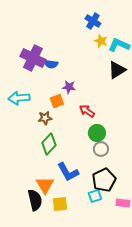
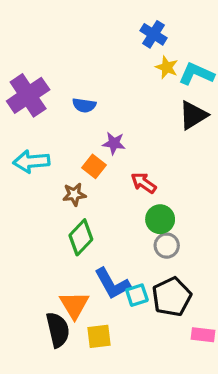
purple cross: (33, 58) -> (28, 95), moved, turned 30
orange square: (57, 101) -> (94, 166), turned -32
cyan square: (95, 196) -> (137, 295), moved

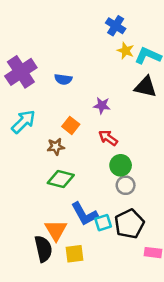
black triangle: (193, 115) -> (145, 87), turned 45
purple star: (114, 143) -> (102, 105), moved
cyan arrow: (31, 161) -> (23, 122), turned 140
green diamond: (81, 237) -> (61, 179), turned 60

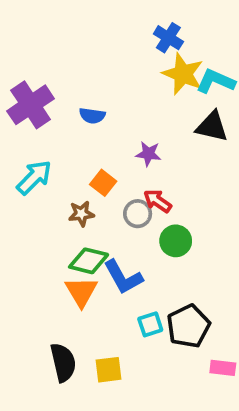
yellow star: (126, 51) -> (183, 74), size x1.6
gray circle: (126, 185) -> (138, 214), moved
blue L-shape: (84, 214) -> (123, 277), moved
orange triangle: (56, 230) -> (81, 292), moved

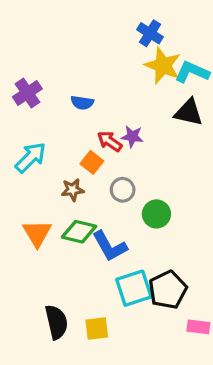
purple cross: (31, 105) -> (27, 93), size x0.7
red arrow: (158, 201) -> (110, 141), moved
orange triangle: (81, 292) -> (37, 233), moved
cyan square: (150, 324) -> (134, 288), size x1.6

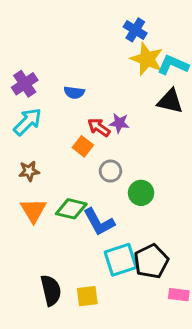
cyan arrow: (31, 157) -> (28, 122), moved
brown star: (73, 190) -> (29, 171), moved

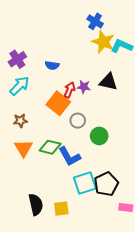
black triangle: (170, 101) -> (108, 82), moved
red arrow: (99, 127) -> (70, 90), turned 77
orange square: (83, 146) -> (58, 103), size x1.6

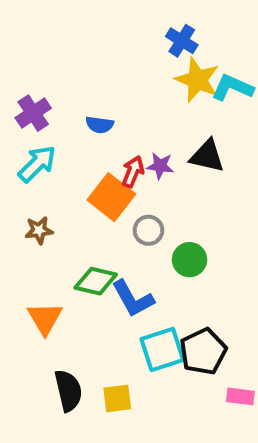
orange triangle: (23, 148) -> (45, 318), moved

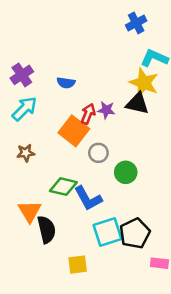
blue cross: (182, 41) -> (136, 23), moved, turned 30
yellow star: (197, 80) -> (144, 83), moved
black semicircle: (68, 391) -> (46, 229), moved

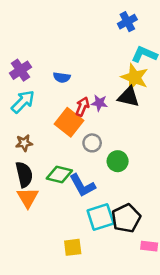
black semicircle: (46, 229) -> (24, 175), moved

